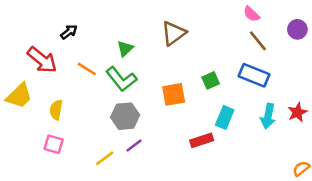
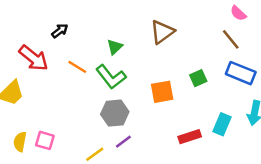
brown line: (258, 41) -> (231, 39), moved
yellow semicircle: (56, 110) -> (20, 142), moved
cyan rectangle: (225, 117) -> (222, 124), moved

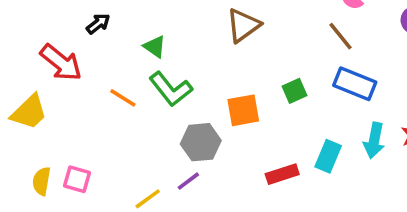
green triangle: (115, 47) -> (155, 47), moved, turned -42
orange line: (77, 67) -> (123, 98), moved
gray hexagon: (115, 113) -> (201, 142), moved

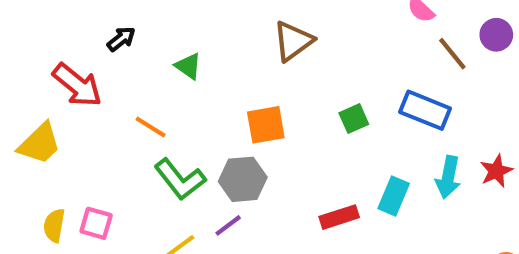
brown line: (341, 36) -> (452, 54), moved
green L-shape: (171, 89) -> (180, 179), moved
orange square: (243, 110) -> (266, 125), moved

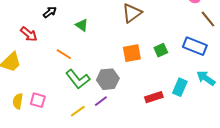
red arrow: (77, 85) -> (29, 34), size x0.7
orange square: (266, 125) -> (132, 53), moved
cyan arrow: (448, 177) -> (206, 78), turned 114

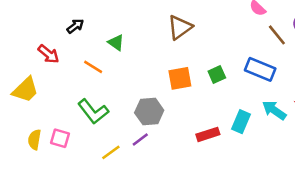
orange line: (64, 54) -> (93, 67), moved
green L-shape: (78, 79) -> (93, 111), moved

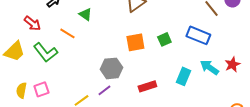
green L-shape: (93, 111) -> (45, 52), moved
red rectangle: (208, 134) -> (147, 86), moved
pink square: (60, 138) -> (41, 89), turned -35

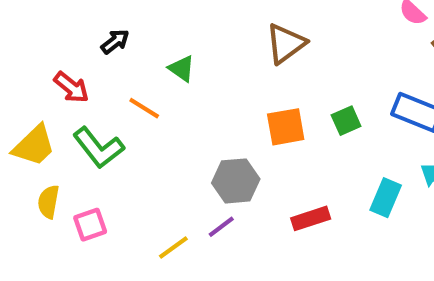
yellow semicircle: (21, 90) -> (49, 202), moved

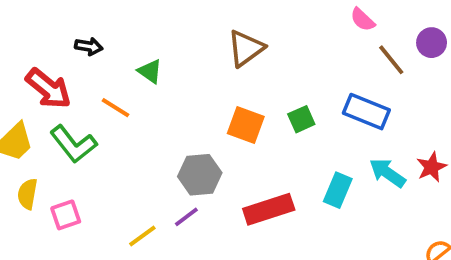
black arrow: (115, 42) -> (89, 46), turned 48
red arrow: (71, 87) -> (48, 89), size x1.4
orange square: (286, 127) -> (246, 125), turned 30
red rectangle: (311, 218) -> (269, 209), size x1.4

